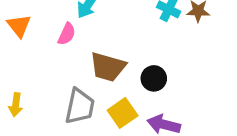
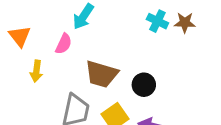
yellow arrow: (16, 105) -> (36, 71), moved

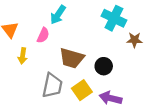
cyan cross: (157, 21) -> (114, 18), size x1.5
brown star: (185, 23) -> (134, 40), moved

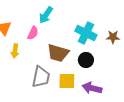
cyan cross: (114, 18) -> (86, 33), moved
yellow square: (82, 90) -> (67, 81), turned 36

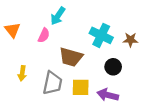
yellow arrow: (15, 51) -> (22, 73), moved
black circle: (86, 60) -> (113, 67), moved

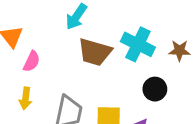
pink semicircle: (44, 35) -> (32, 61), moved
brown trapezoid: (71, 57) -> (95, 52), moved

